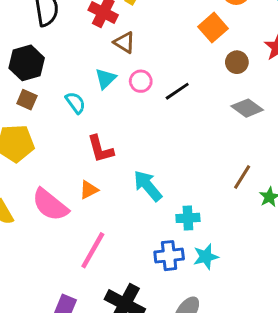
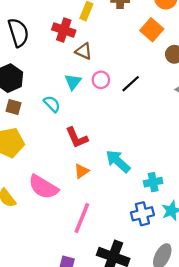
orange triangle: (89, 190) -> (81, 171), moved

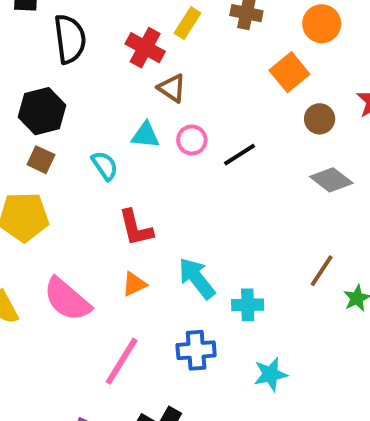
cyan triangle: (73, 82) -> (145, 135), turned 48
cyan cross: (153, 182) -> (248, 305), moved
blue cross: (142, 214) -> (196, 350), moved

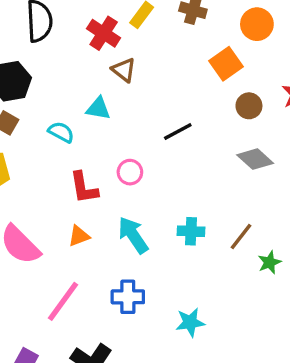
pink circle: (192, 140) -> (130, 172), moved
cyan semicircle: (105, 166) -> (61, 132), turned -32
cyan cross: (248, 305) -> (191, 231), moved

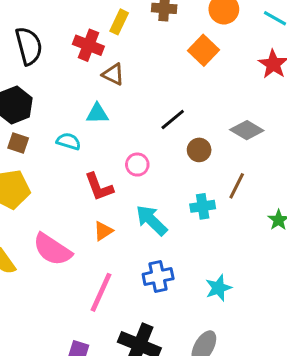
brown circle: (249, 106) -> (199, 150), moved
brown line: (241, 236) -> (237, 186), moved

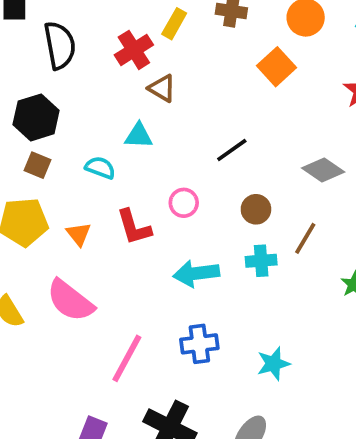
red cross: (88, 45) -> (134, 50), turned 32
brown circle: (199, 150) -> (256, 209), moved
cyan arrow: (151, 220) -> (196, 273), turned -56
orange triangle: (103, 231) -> (79, 234), moved, turned -40

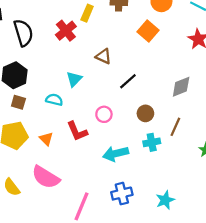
brown triangle: (162, 88) -> (104, 56), moved
cyan triangle: (139, 136) -> (74, 79), turned -42
gray diamond: (323, 170) -> (181, 87), turned -50

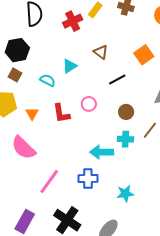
orange square: (148, 31) -> (144, 55), moved
cyan arrow: (116, 154) -> (102, 152), moved

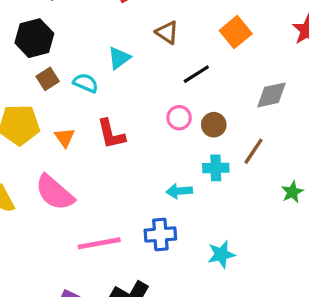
brown square: (15, 75) -> (48, 79), moved, turned 32
pink circle: (89, 104) -> (179, 118), moved
cyan arrow: (102, 152) -> (179, 191), size x0.7
pink line: (49, 181) -> (99, 243), turned 48

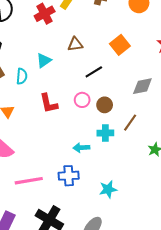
brown triangle: (167, 32) -> (75, 44), turned -42
cyan semicircle: (86, 83) -> (22, 76), turned 70
red L-shape: (111, 134) -> (49, 103), moved

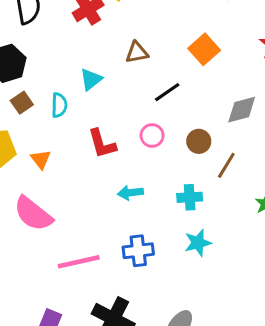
brown circle: (105, 105) -> (199, 141), moved
cyan cross: (105, 133) -> (190, 197), moved
cyan arrow: (81, 148) -> (130, 193), moved
cyan star: (108, 189) -> (198, 243), moved

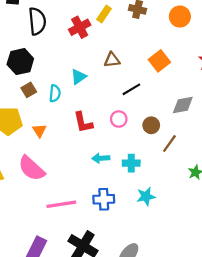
cyan cross: (190, 197) -> (131, 163), moved

